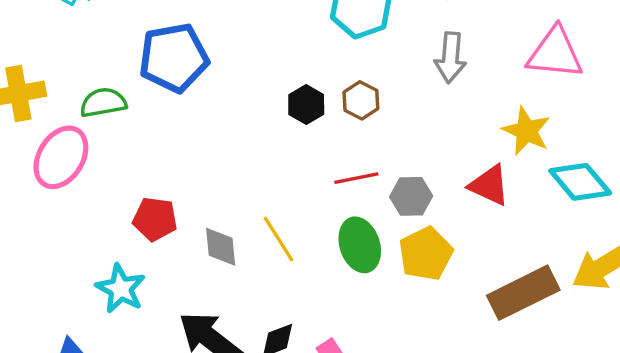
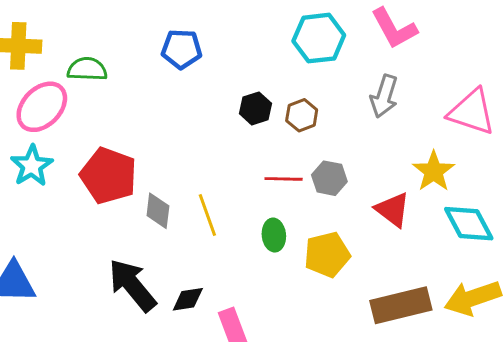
blue pentagon: (174, 58) -> (182, 49), moved, size x0.7
gray hexagon: (411, 196) -> (329, 178), moved
red pentagon: (155, 219) -> (108, 176), size x1.5
green ellipse: (360, 245) -> (274, 235), size x0.7
cyan star: (121, 289) -> (32, 166), moved

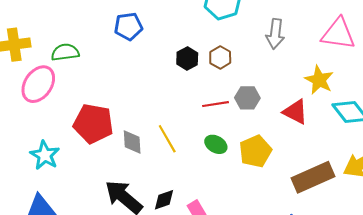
cyan star: (32, 166) -> (45, 155), moved
green ellipse: (274, 235) -> (216, 144), turned -45

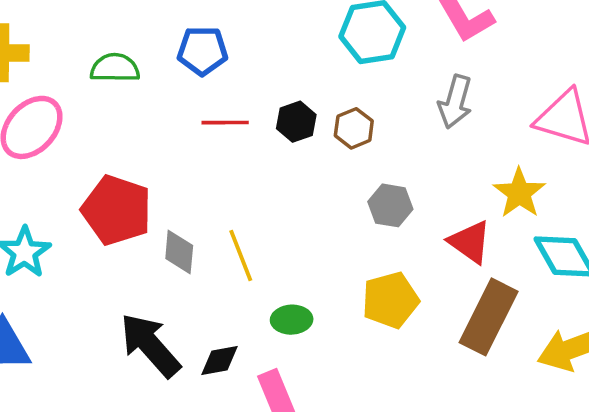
green semicircle: (65, 52) -> (115, 68), moved
red line: (216, 104) -> (225, 123), moved
green ellipse: (216, 144) -> (292, 320), moved, turned -40
brown rectangle: (313, 177) -> (489, 317), moved, turned -48

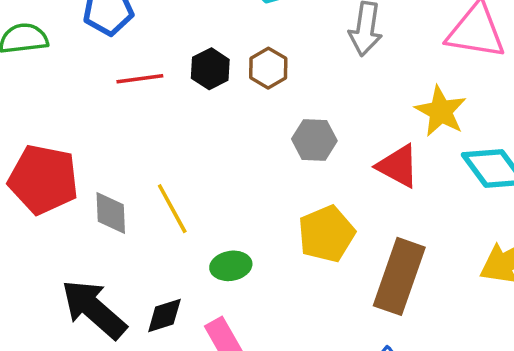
brown rectangle: (489, 317) -> (399, 276), moved

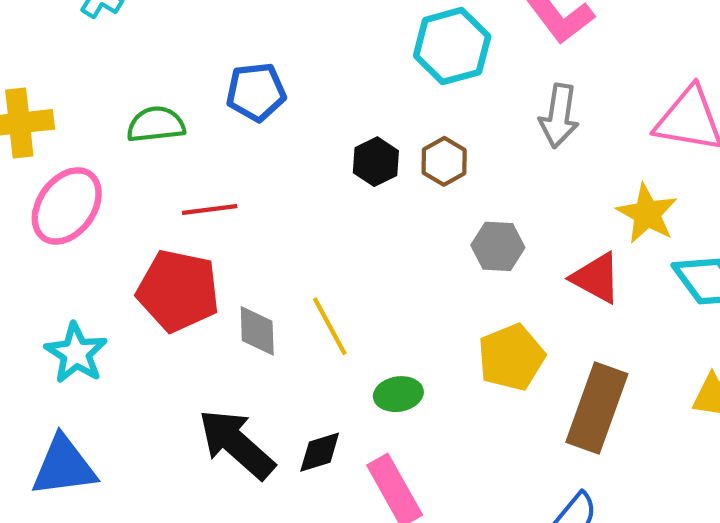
red line: (140, 79) -> (210, 209), moved

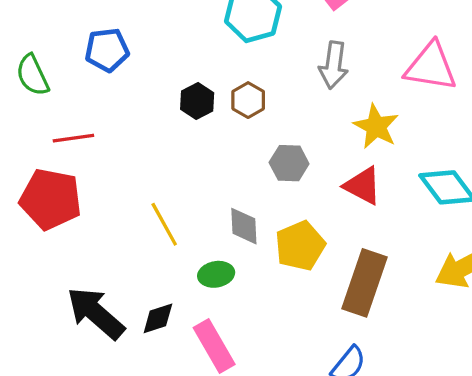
green semicircle: (156, 124) -> (33, 75), turned -108
yellow star: (647, 214) -> (376, 126), moved
gray diamond: (257, 331) -> (244, 226), moved

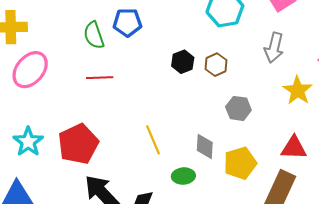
green semicircle: (33, 75) -> (94, 35), moved
red triangle: (363, 186) -> (294, 148), moved, turned -32
red pentagon: (51, 199) -> (78, 144), moved, turned 30

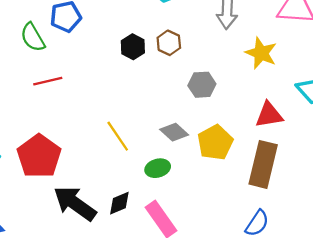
gray diamond: (205, 146) -> (174, 132), turned -40

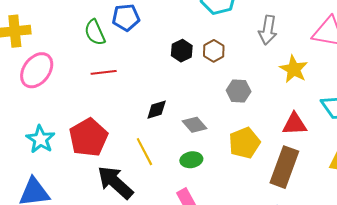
gray diamond: (174, 132) -> (194, 125), moved
yellow line: (118, 136) -> (144, 152), moved
black diamond: (119, 203) -> (157, 110), moved

